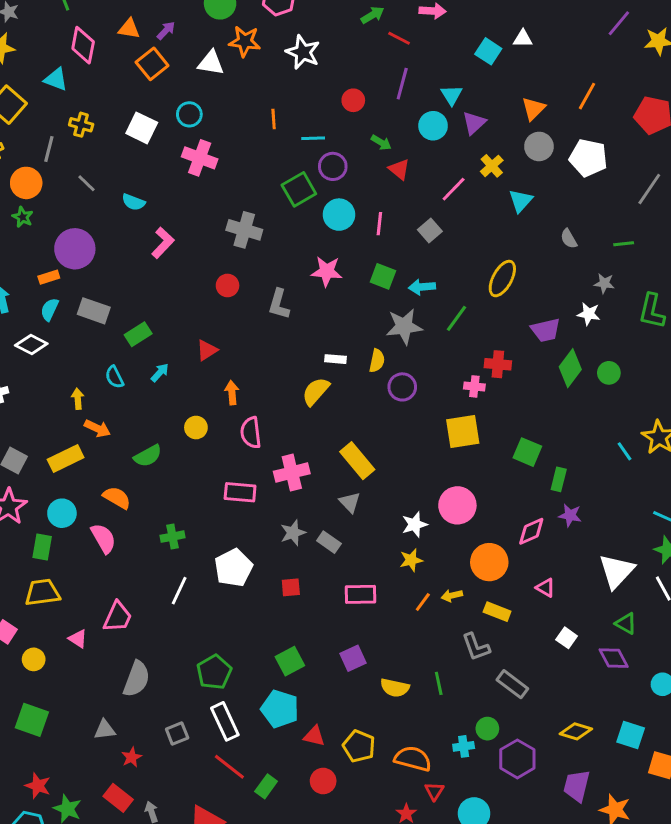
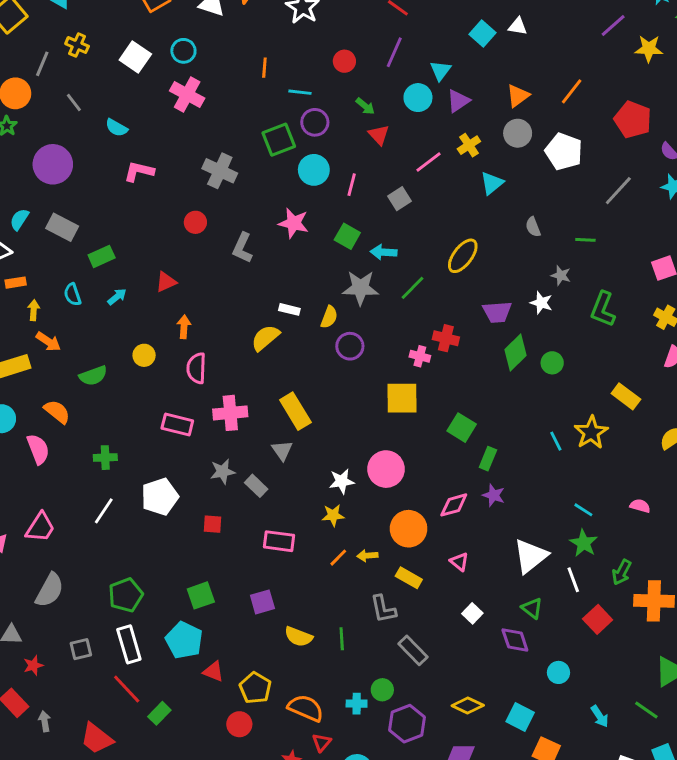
pink L-shape: (163, 243) -> (139, 171), turned -128
orange rectangle: (49, 277) -> (16, 283), moved
red circle: (323, 781) -> (239, 724), moved

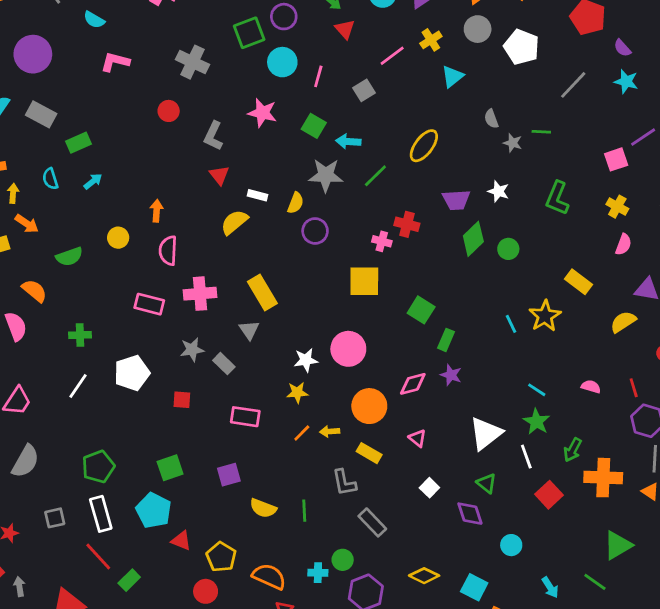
gray star: (561, 275) -> (513, 143), moved
red triangle: (166, 282) -> (219, 175), moved, turned -45

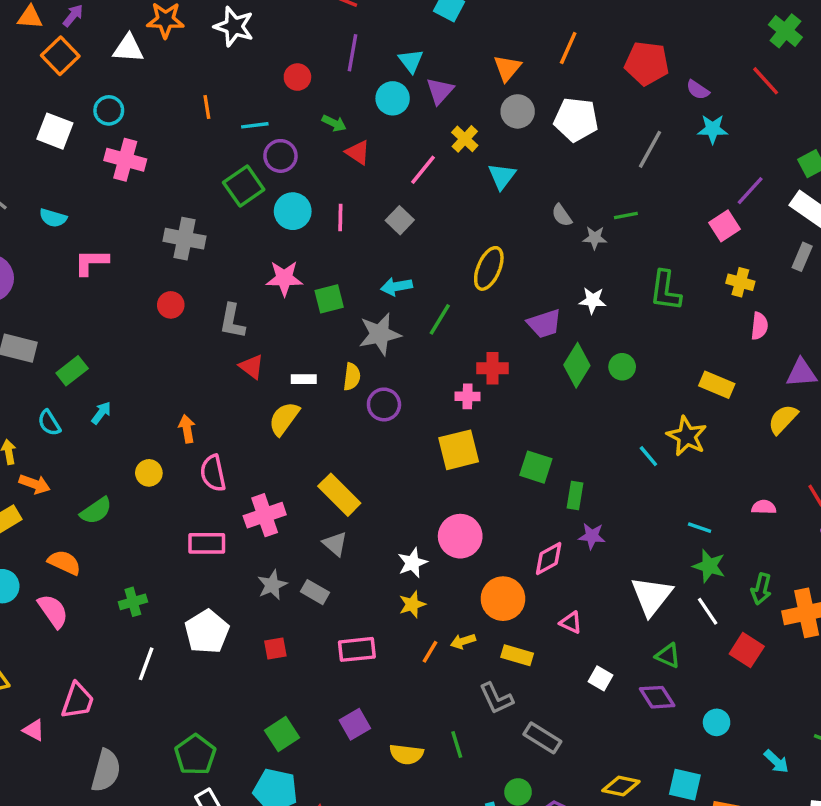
green square: (314, 126) -> (329, 299), moved, turned -30

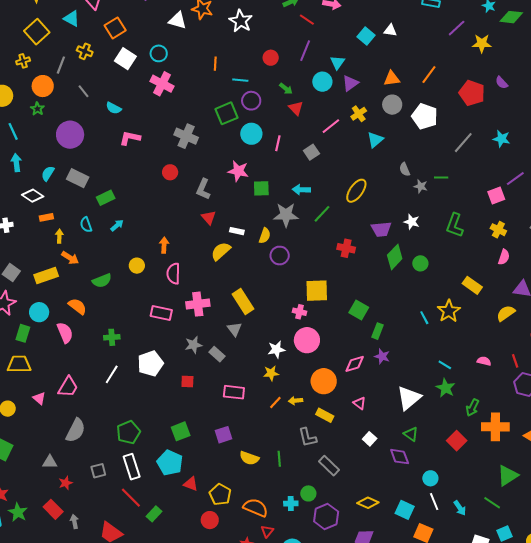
orange square: (60, 56) -> (115, 28), moved
orange triangle: (507, 68) -> (392, 78), turned 30
purple semicircle: (698, 90) -> (502, 83), moved
pink cross: (468, 396) -> (300, 312), moved
white line: (708, 611) -> (434, 502), moved

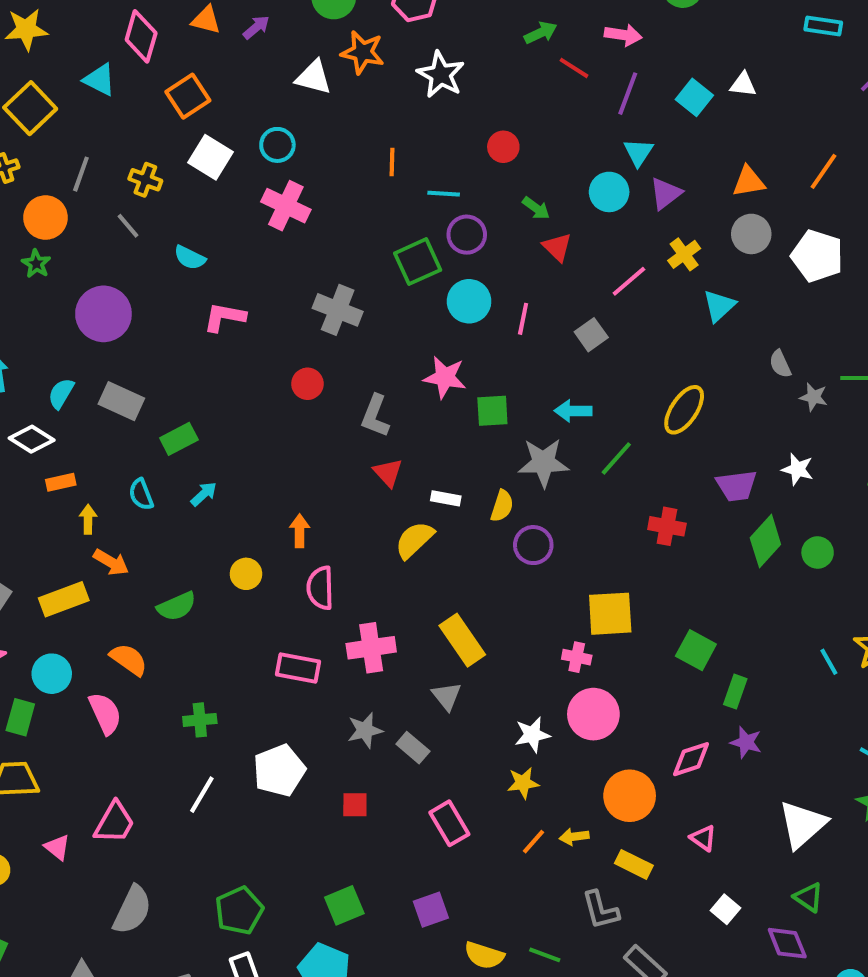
yellow cross: (85, 51) -> (145, 180), moved
purple line: (305, 51) -> (628, 94), moved
pink rectangle: (234, 392) -> (449, 823), turned 55
green line: (279, 459) -> (545, 955), turned -63

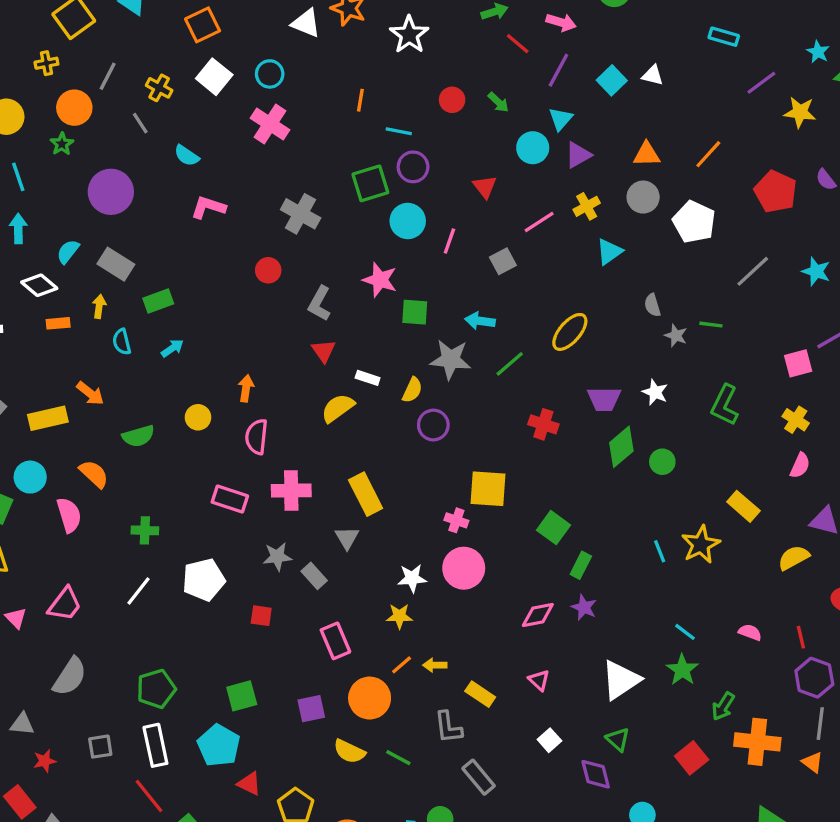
green arrow: (536, 208) -> (498, 102), moved
yellow arrow: (88, 519) -> (99, 307), moved
orange circle: (630, 796) -> (370, 698), moved

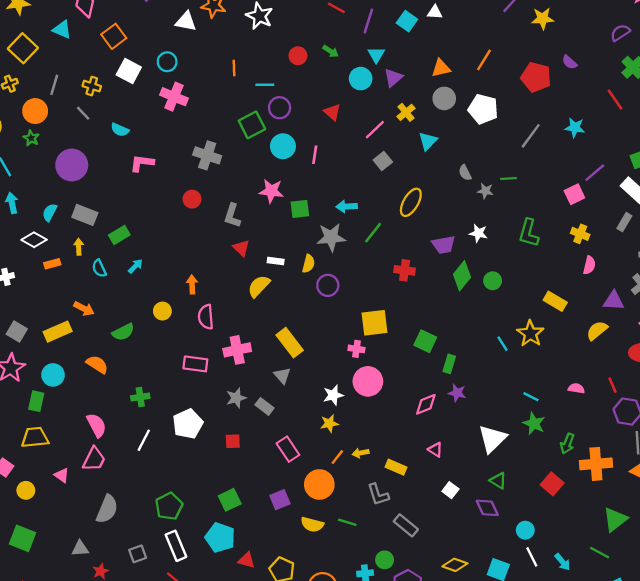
gray square: (503, 261) -> (383, 161), moved
pink semicircle: (69, 515) -> (97, 425), moved

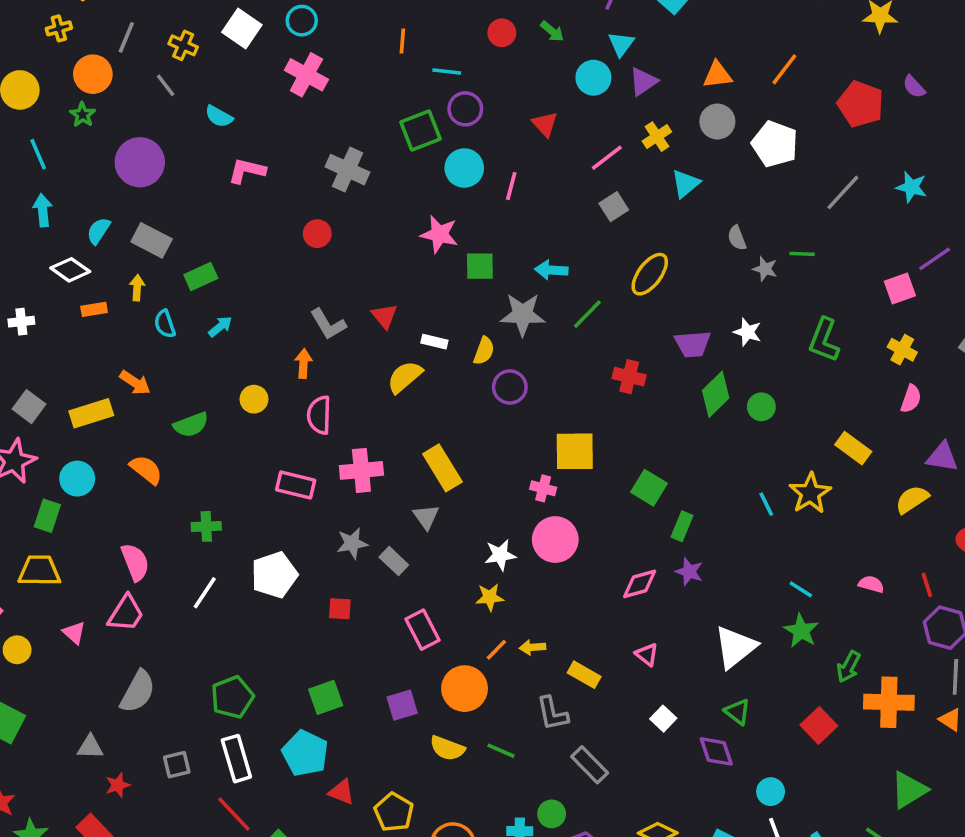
gray L-shape: (232, 216) -> (328, 324), moved, turned -55

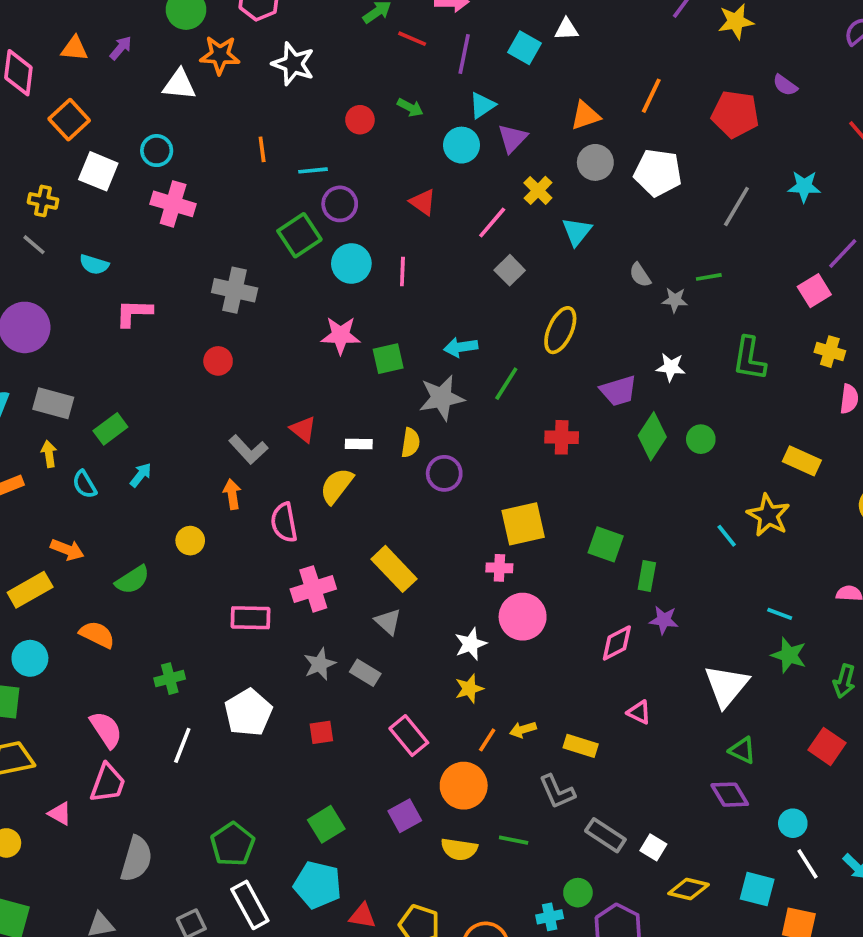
cyan triangle: (621, 44) -> (482, 105), turned 32
pink semicircle: (319, 415) -> (284, 523), moved
white square: (663, 719) -> (653, 847), moved

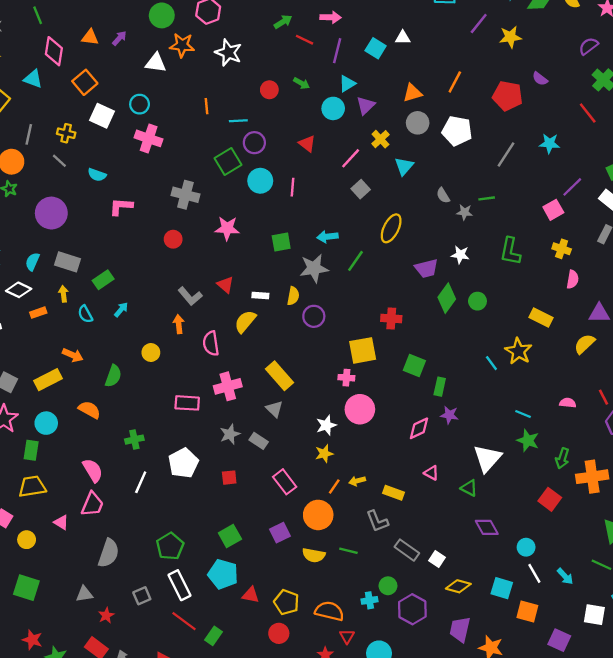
pink star: (341, 335) -> (227, 228), moved
red cross: (562, 437) -> (391, 318), moved
green semicircle: (132, 580) -> (113, 376), turned -40
green triangle: (742, 750) -> (469, 488), moved

